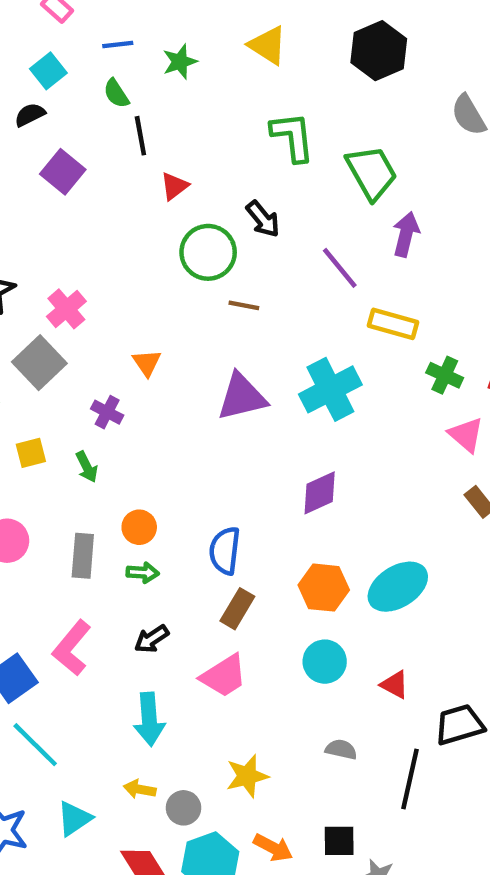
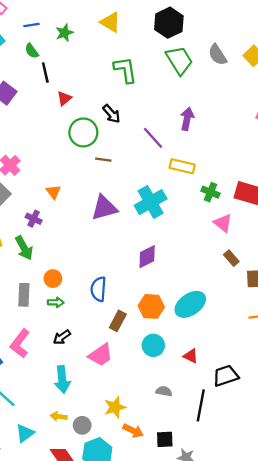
green trapezoid: (372, 173) -> (179, 60), moved
green arrow: (87, 467) -> (24, 248), size x1.5
brown rectangle: (237, 609) -> (118, 321), moved
orange arrow: (273, 848) -> (133, 431), moved

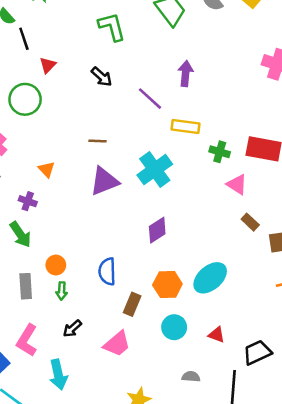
green circle: (83, 132) -> (25, 99), moved
brown line: (103, 160) -> (97, 141), moved
green arrow: (56, 302) -> (62, 291), turned 98
cyan arrow: (62, 379) -> (58, 375), moved

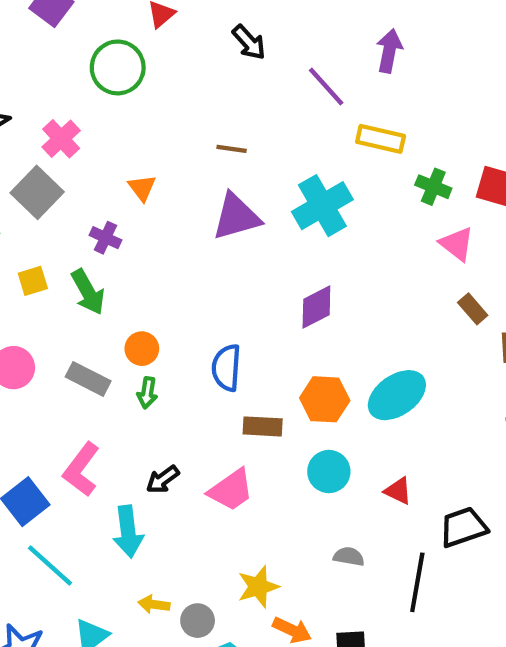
gray rectangle: (26, 286) -> (88, 379), turned -65
brown rectangle: (132, 304) -> (263, 426), turned 65
black arrow: (72, 329) -> (163, 479), moved

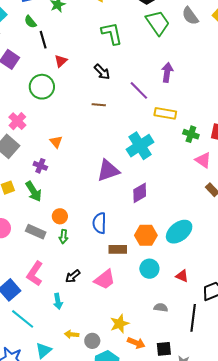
brown line: (232, 149) -> (99, 105), moved
purple triangle: (236, 217) -> (108, 171), moved
cyan arrow: (128, 532) -> (58, 301), size x0.7

